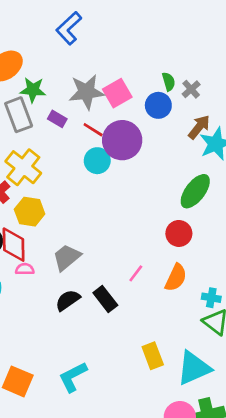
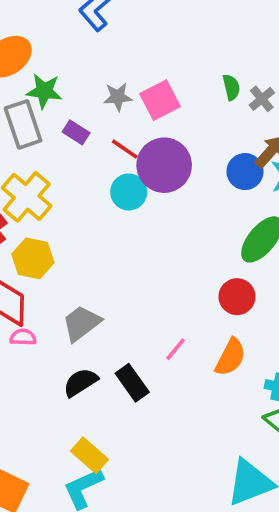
gray star: (86, 92) -> (118, 97), size x0.6
blue circle: (158, 105) -> (245, 172), moved
yellow rectangle: (153, 356) -> (90, 455), moved, turned -30

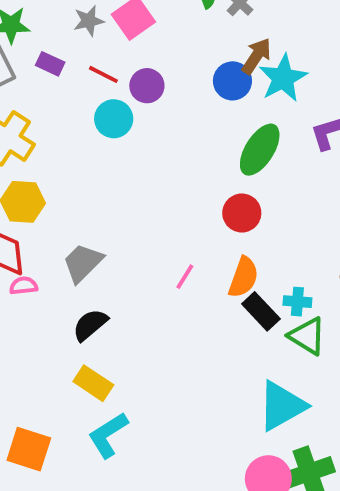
purple circle: (164, 165) -> (147, 86), size x0.6
black rectangle: (132, 383) -> (261, 311), moved
yellow rectangle: (90, 455) -> (93, 383), moved

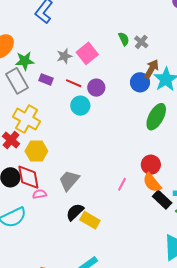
red circle: (242, 213) -> (151, 165), moved
orange semicircle: (243, 277) -> (152, 183), turned 125
yellow rectangle: (93, 383) -> (90, 220), moved

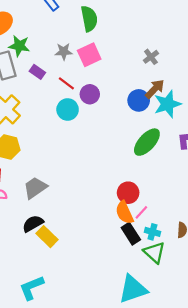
green semicircle: (124, 39) -> (89, 19), moved, size x1.6
pink line: (122, 184) -> (141, 212), moved

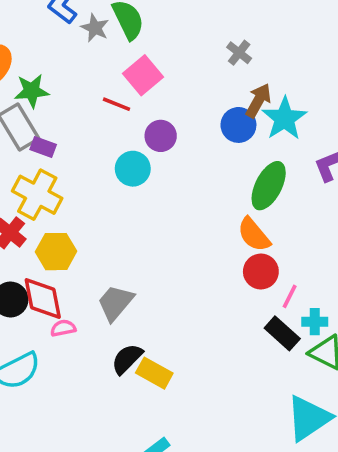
gray star: (64, 51) -> (95, 28), moved, turned -30
purple rectangle: (37, 72) -> (43, 147), moved
red line: (66, 83) -> (116, 104), moved
orange semicircle: (124, 213) -> (254, 235), moved

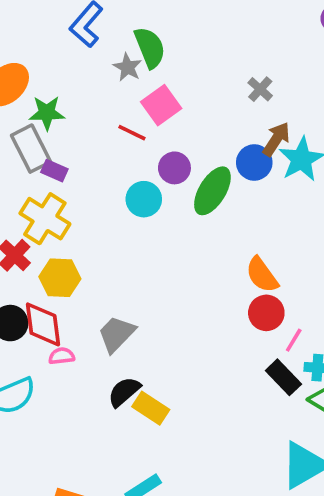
gray star: (95, 28) -> (128, 67), moved
green ellipse: (269, 186) -> (212, 191), moved

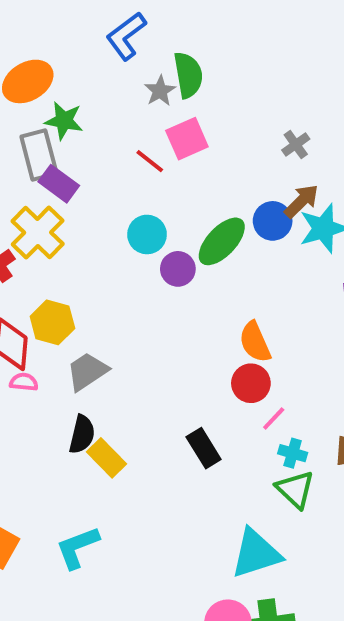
purple circle: (174, 168) -> (178, 269), moved
purple rectangle: (54, 171) -> (59, 184), size x1.4
yellow hexagon: (60, 278) -> (52, 322), moved
black rectangle: (283, 377) -> (204, 448), moved
black semicircle: (124, 392) -> (82, 434), turned 132

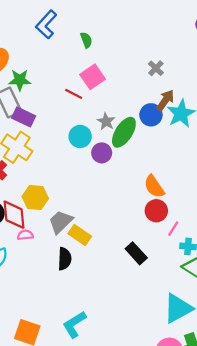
green semicircle: (188, 75) -> (86, 40), size x0.6
gray star: (160, 91) -> (106, 121), moved
yellow rectangle: (106, 458) -> (80, 235), moved

